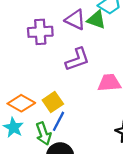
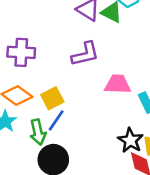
purple cross: (40, 32) -> (21, 52), moved

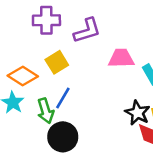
purple cross: (21, 52) -> (46, 20), moved
yellow square: (52, 98) -> (57, 62), moved

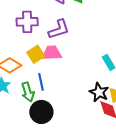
pink trapezoid: (121, 58) -> (52, 53), moved
blue line: (63, 98) -> (41, 82), turned -42

